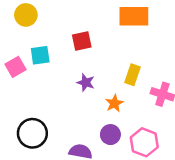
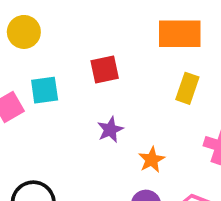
yellow rectangle: (133, 75) -> (187, 88), moved
purple star: (86, 83) -> (110, 130), turned 30

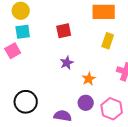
cyan square: (45, 90) -> (23, 32), moved

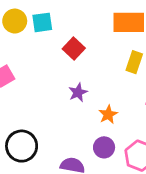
red square: (64, 31) -> (74, 48), turned -35
cyan square: (23, 32) -> (42, 22), moved

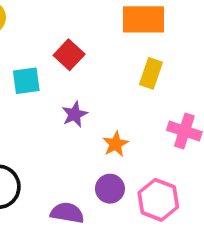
cyan square: (42, 22) -> (26, 81), moved

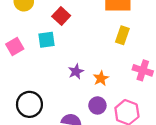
red square: (69, 55) -> (61, 16), moved
purple star: (75, 114) -> (76, 71), moved

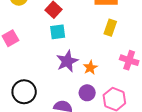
cyan square: (46, 40) -> (58, 32), moved
purple star: (76, 71) -> (67, 61), size x1.5

